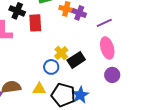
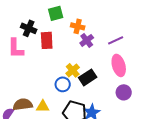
purple cross: (79, 13) -> (87, 40), moved, turned 32
yellow triangle: (39, 89) -> (43, 106), moved

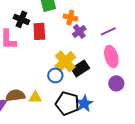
yellow cross: (73, 70) -> (65, 61), size x1.5

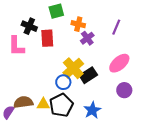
purple line: (108, 31) -> (116, 27), moved, turned -42
pink ellipse: (111, 56) -> (119, 63), turned 65
black pentagon: (67, 103) -> (61, 105), moved, turned 30

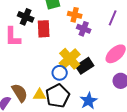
purple cross: (87, 38) -> (84, 29), turned -32
brown semicircle: (23, 102) -> (20, 93), turned 66

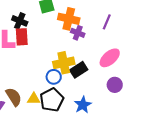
orange cross: (75, 15) -> (69, 19), size x1.5
red rectangle: (44, 29) -> (22, 37), moved
yellow cross: (70, 59) -> (64, 63), turned 30

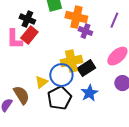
red rectangle: (22, 37) -> (29, 35), turned 42
blue circle: (54, 77) -> (61, 75), size x1.5
yellow triangle: (34, 99) -> (41, 82), moved, turned -40
blue star: (83, 105) -> (89, 93), moved

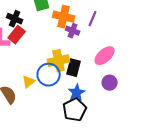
purple line: (114, 20) -> (93, 19), moved
black rectangle: (86, 68) -> (74, 68), turned -42
black pentagon: (59, 98) -> (75, 110), moved

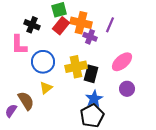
red rectangle: (17, 35) -> (61, 26), moved
blue circle: (49, 75) -> (43, 62), moved

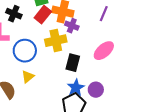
purple line: (110, 25) -> (104, 14), moved
yellow cross: (76, 67) -> (56, 41), moved
purple circle: (127, 89) -> (96, 90), moved

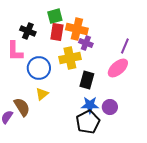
purple line: (104, 14) -> (125, 46), moved
red rectangle: (43, 15) -> (57, 32), turned -30
blue star: (76, 88) -> (90, 105), turned 30

